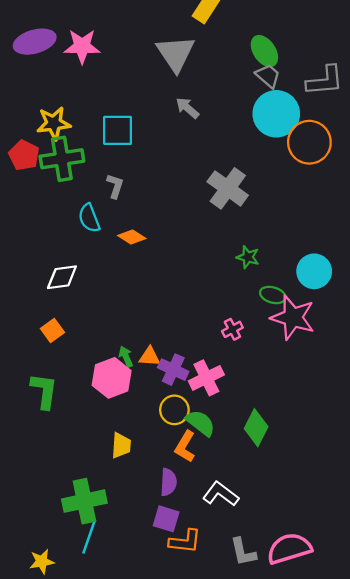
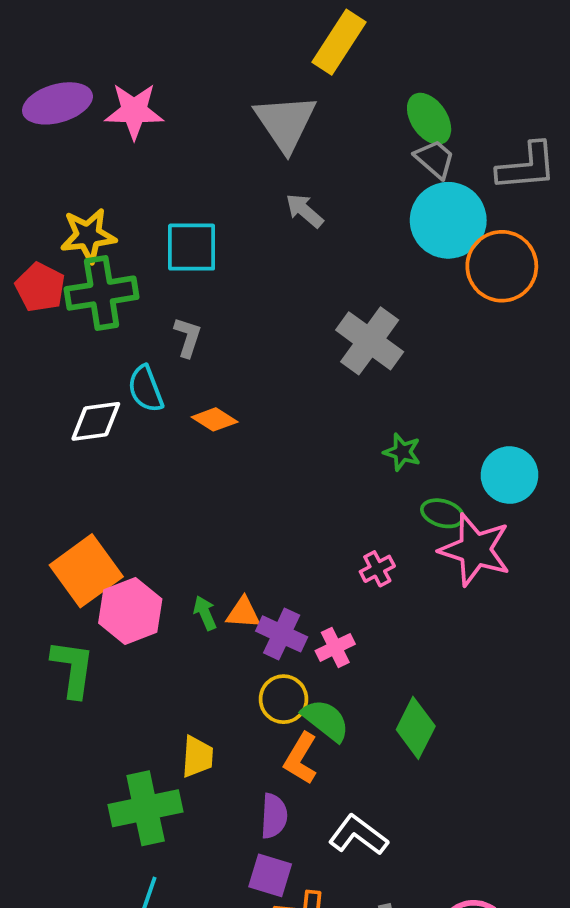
white diamond: (62, 277) -> (96, 421), moved
orange square: (52, 331) -> (86, 571), size x1.8
pink hexagon: (112, 378) -> (130, 611), moved
pink cross: (206, 378) -> (335, 647), size x0.7
green cross: (84, 501) -> (146, 808), moved

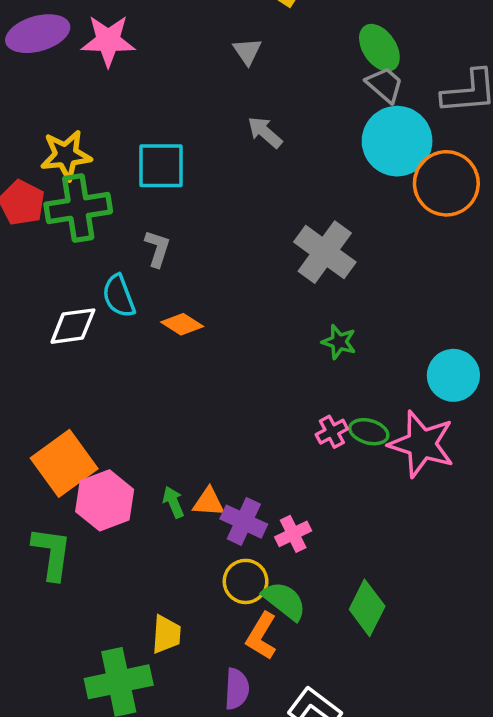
gray triangle: (285, 123) -> (247, 51), size x0.5
green star: (402, 452) -> (339, 342), moved
green ellipse: (442, 513) -> (369, 432), moved
pink cross: (377, 569) -> (332, 432), moved

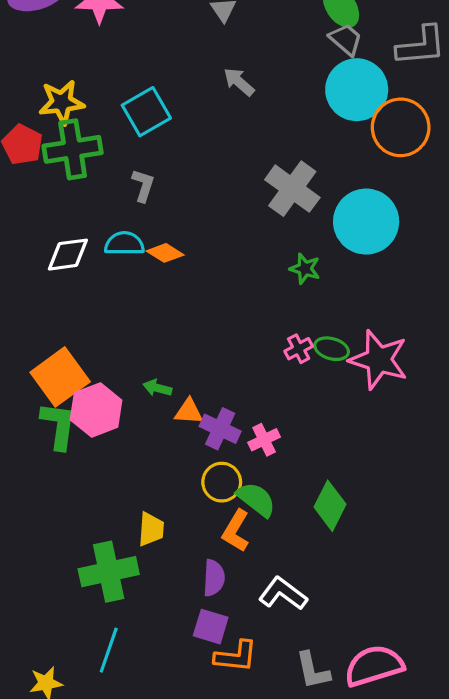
cyan square: (161, 166) -> (146, 112), turned -30
cyan semicircle: (119, 296) -> (124, 244), moved, turned 111
cyan circle: (453, 375) -> (366, 222), moved, size x1.4
green arrow: (173, 502) -> (157, 388), moved, turned -52
green L-shape: (52, 553) -> (58, 426), moved

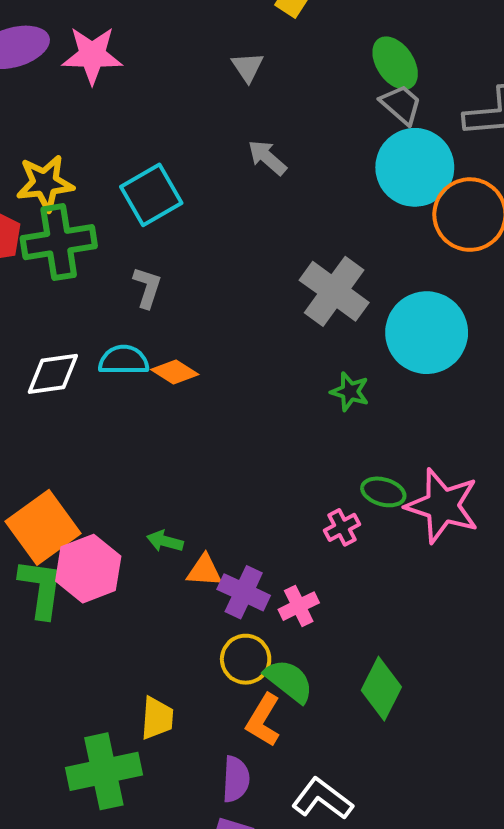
pink cross: (299, 349) -> (342, 527), moved

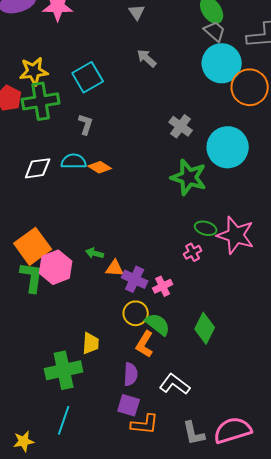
gray cross: (334, 291) -> (181, 126), size x0.7
green star: (350, 392) -> (189, 177), size x1.8
pink cross: (342, 527) -> (193, 252), moved

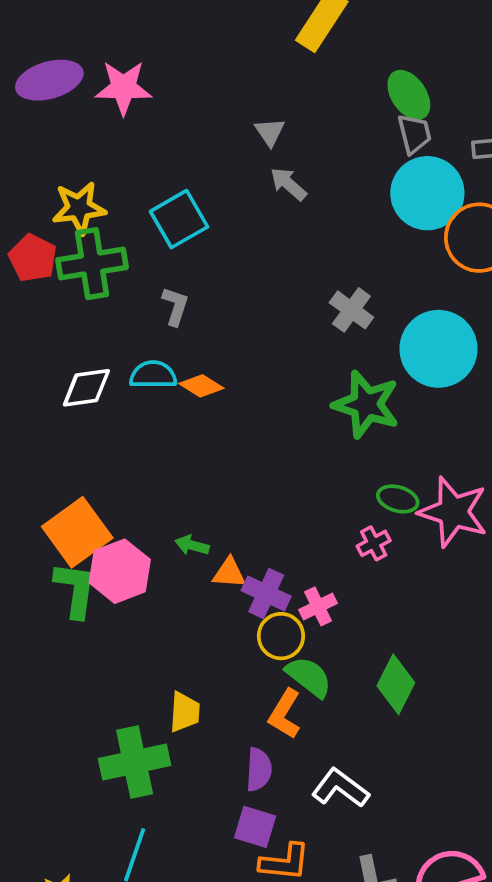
gray triangle: (137, 12) -> (270, 132), moved
gray trapezoid: (215, 31) -> (414, 134), turned 35
yellow circle: (136, 313) -> (281, 636), moved

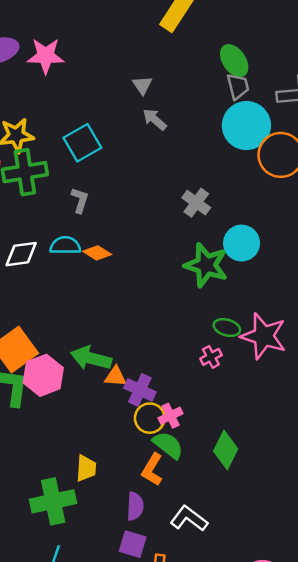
cyan circle: (439, 349) -> (242, 243), moved, size x0.7
green arrow: (192, 545) -> (91, 358), size x1.8
pink cross: (318, 606) -> (171, 416), moved

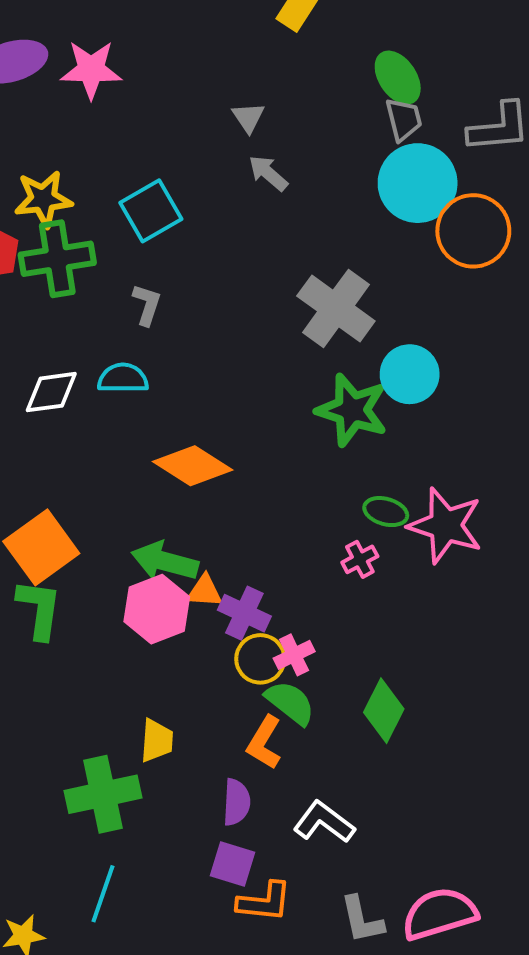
gray cross: (196, 203) -> (336, 309), size x1.6
orange diamond: (97, 253) -> (193, 466), moved, size x1.6
pink hexagon: (43, 375) -> (157, 609), moved

